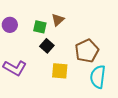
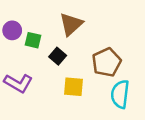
brown triangle: (58, 20) -> (71, 24), size x1.5
green square: (40, 27) -> (33, 40), moved

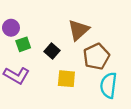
brown triangle: (71, 24) -> (79, 30), moved
green square: (33, 40) -> (23, 44), moved, turned -32

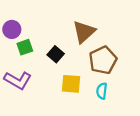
cyan semicircle: (109, 85) -> (102, 91), moved, size x0.6

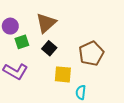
brown triangle: (84, 32) -> (46, 23), moved
cyan semicircle: (102, 91) -> (81, 92), moved

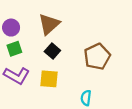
green square: (22, 42) -> (14, 49), moved
yellow square: (63, 74) -> (49, 79), moved

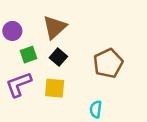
green square: (14, 49) -> (29, 55), moved
purple L-shape: (17, 76) -> (19, 84), turned 130

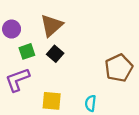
brown pentagon: (108, 63) -> (119, 68), moved
yellow square: (55, 88) -> (52, 101), moved

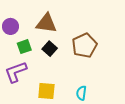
brown triangle: (52, 26) -> (46, 23), turned 50
brown pentagon: (119, 68) -> (85, 45), moved

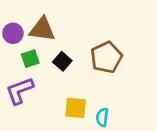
brown triangle: (46, 23) -> (42, 29), moved
yellow square: (46, 91) -> (76, 108), moved

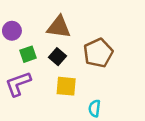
brown triangle: (42, 29) -> (59, 27), moved
yellow square: (76, 108) -> (66, 86), moved

